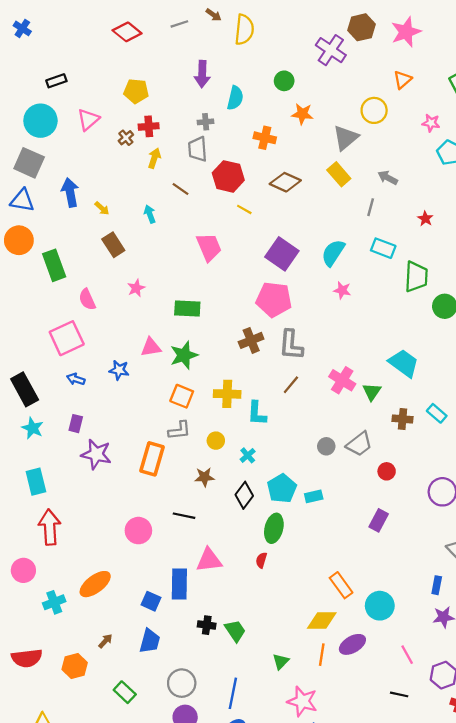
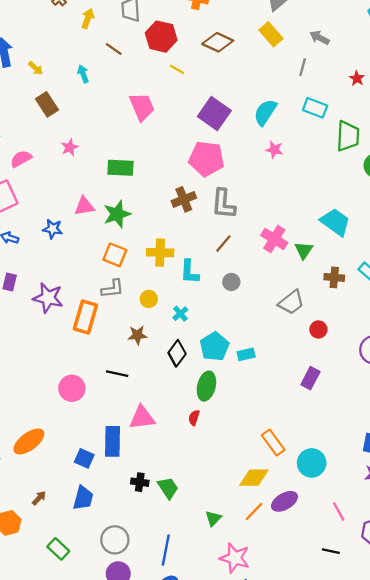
pink semicircle: (87, 299) -> (21, 159), turned 85
gray circle: (326, 446) -> (231, 282), moved
purple star: (96, 454) -> (48, 298), moved
orange line: (322, 655) -> (254, 512), turned 35

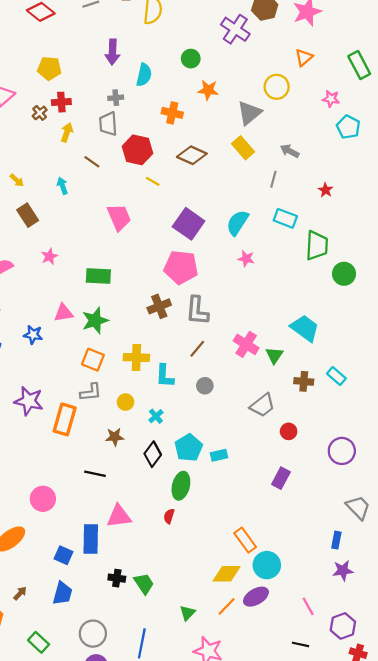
pink circle: (72, 388) -> (43, 499), moved
cyan circle: (312, 463) -> (267, 565), moved

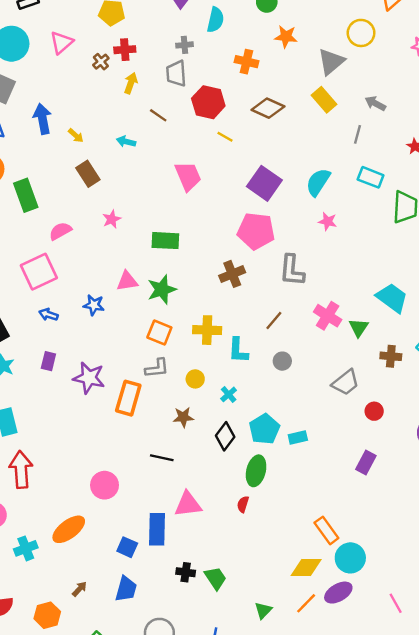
cyan arrow: (62, 186) -> (126, 142), turned -56
gray L-shape: (197, 311) -> (292, 270), moved

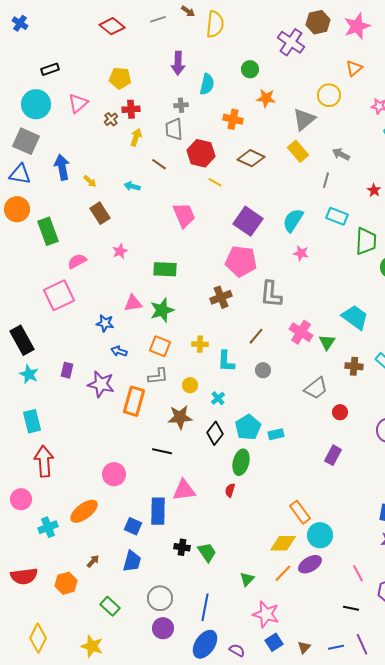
blue arrow: (48, 315) -> (119, 351), moved
yellow cross: (207, 330) -> (200, 344), size x0.7
brown star: (183, 417) -> (180, 417), size x1.4

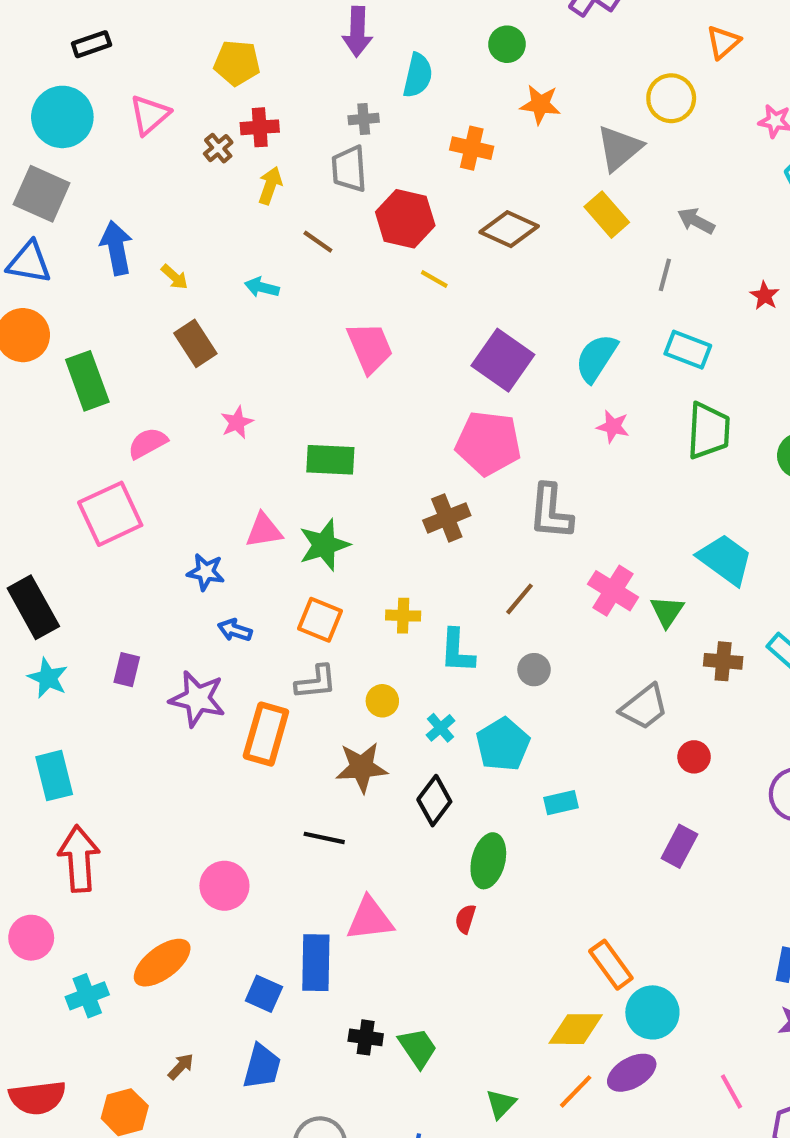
green trapezoid: (366, 241) -> (709, 431), moved
cyan pentagon: (248, 427) -> (503, 744), moved

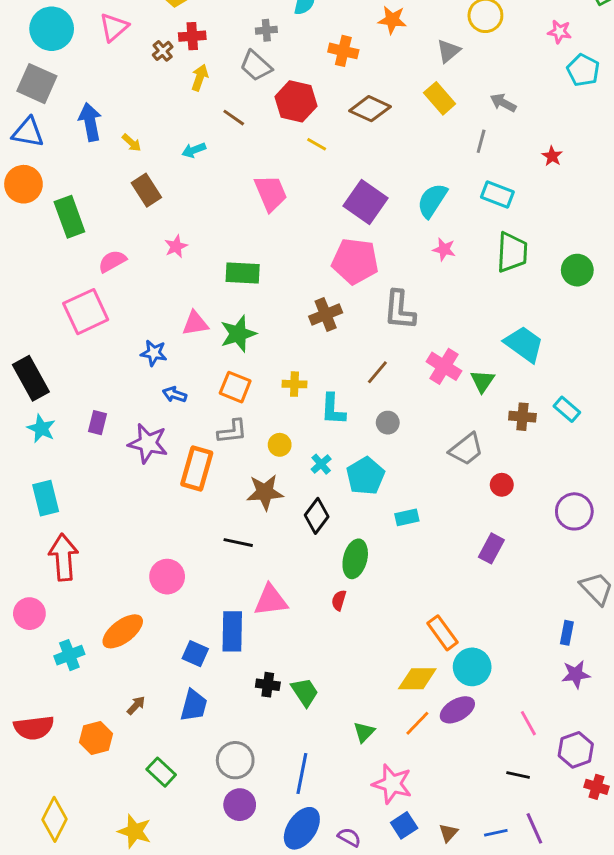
gray triangle: (619, 148) -> (448, 51), size x0.7
gray trapezoid: (349, 169) -> (256, 66), turned -44
cyan arrow: (262, 287) -> (194, 150), turned -35

